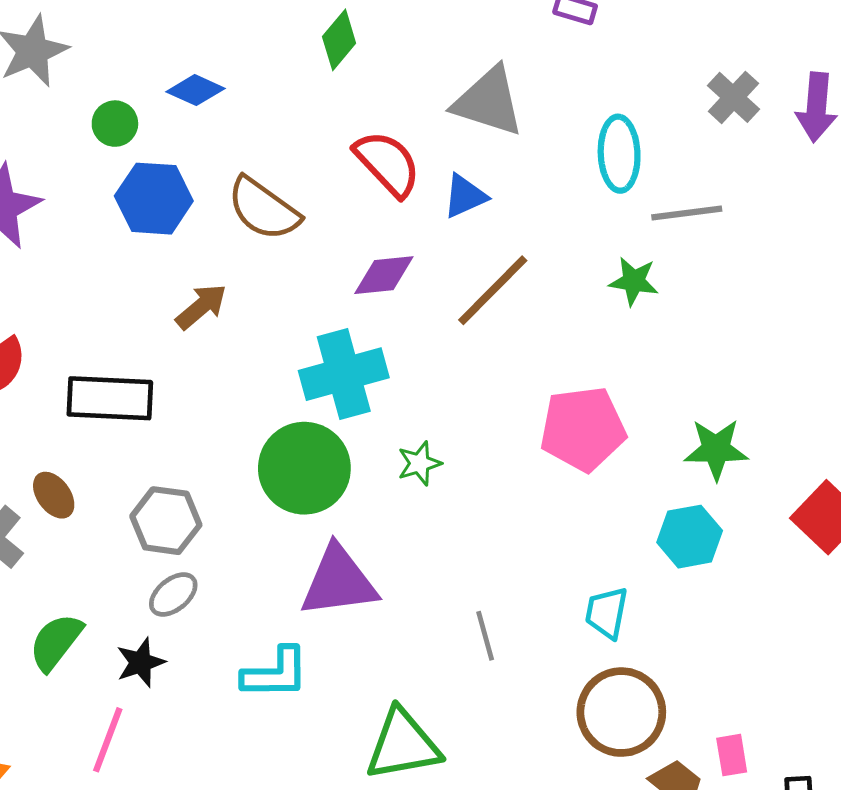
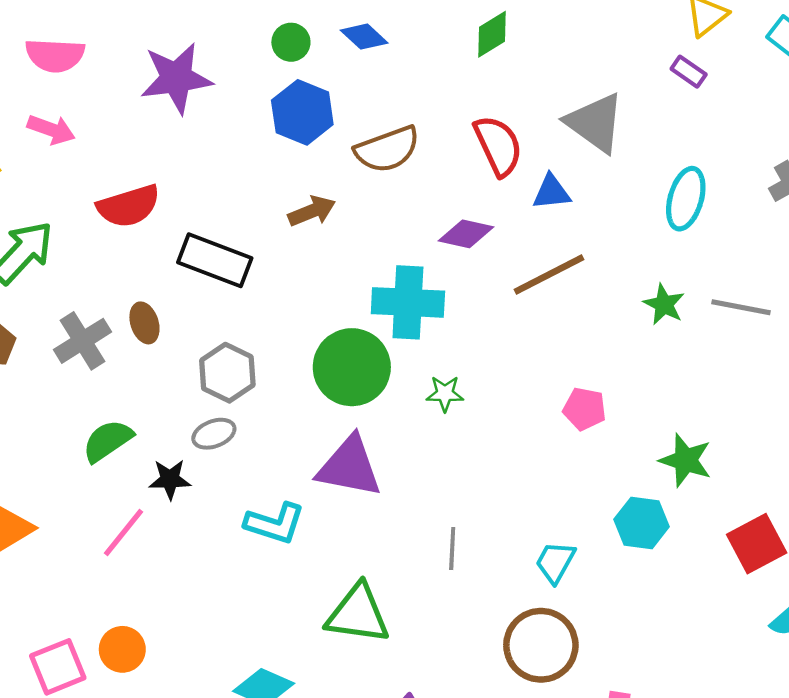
brown semicircle: (263, 209) -> (387, 149), turned -74
gray line: (687, 213) -> (741, 307), moved
pink pentagon: (583, 429) -> (584, 409), size x0.6

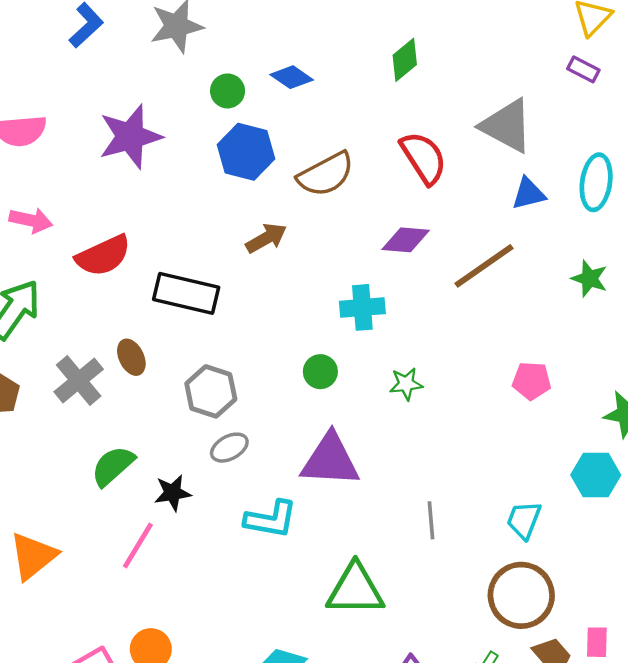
pink arrow: (51, 130) -> (31, 220), moved
blue triangle: (551, 192) -> (528, 194), moved
cyan cross: (408, 302) -> (362, 307), size x0.7
green circle: (352, 367) -> (320, 372), size x0.5
gray ellipse: (214, 434) -> (229, 448), moved

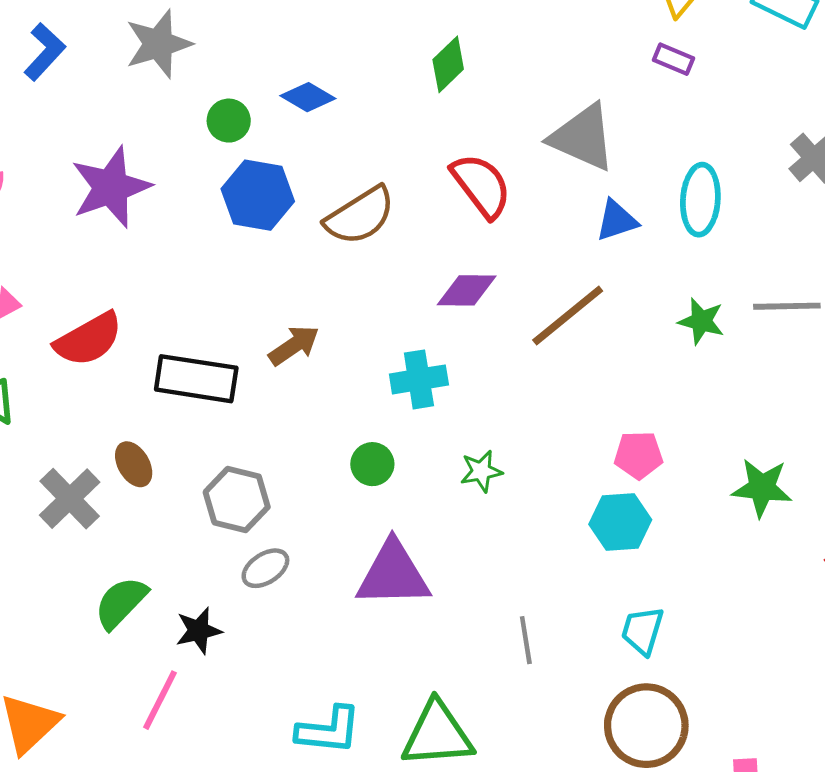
brown arrow: (266, 238) -> (294, 345), moved
cyan hexagon: (596, 475) -> (620, 522), moved
cyan L-shape: (271, 519) -> (329, 730), moved

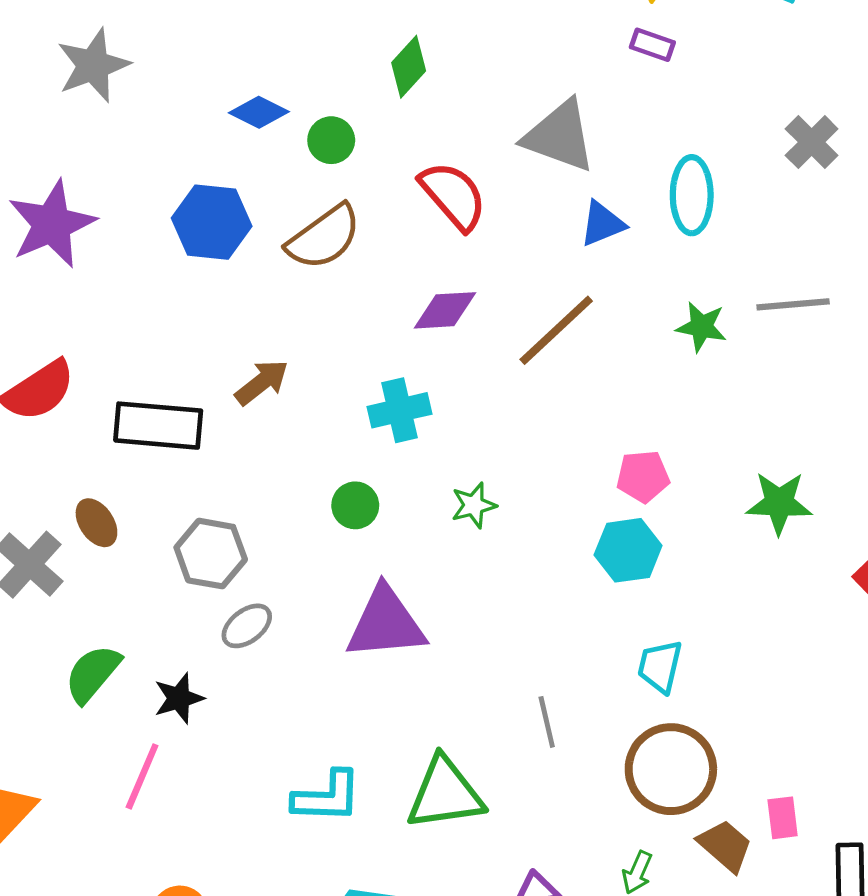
green circle: (229, 121) -> (331, 140), moved
gray line: (526, 640) -> (547, 722), moved

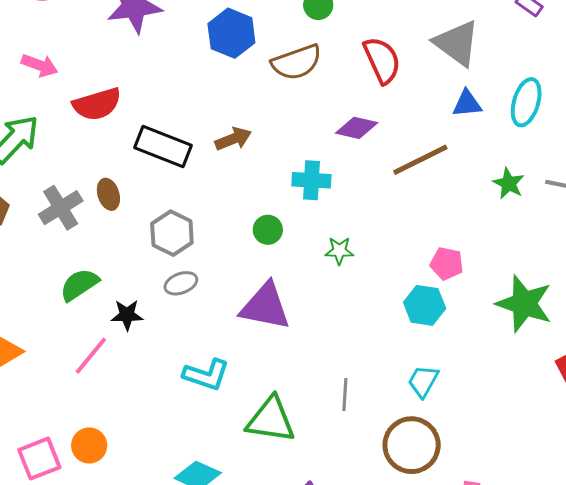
green star: (779, 503) -> (524, 304), size x1.4
cyan L-shape: (327, 797) -> (206, 375), moved

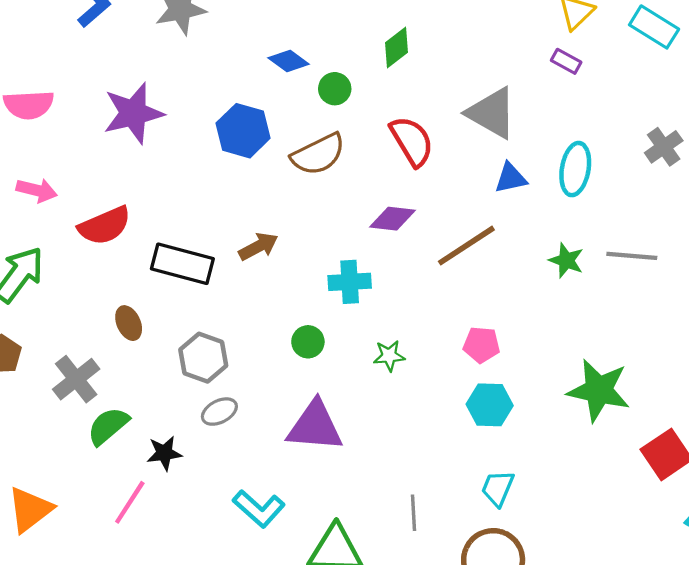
gray cross: (61, 208) -> (76, 379), moved
pink pentagon: (447, 263) -> (481, 345), moved
cyan L-shape: (206, 375) -> (259, 509), turned 30

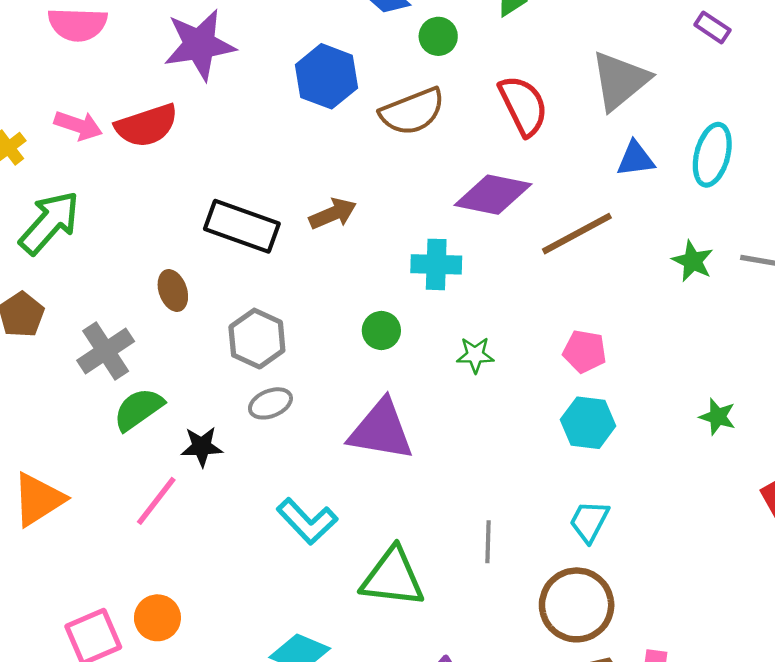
gray triangle: (492, 113) -> (620, 81), turned 46
purple diamond: (393, 219) -> (493, 195), size x1.4
red semicircle: (105, 226) -> (147, 126), moved
green star: (599, 390) -> (718, 417), size x0.5

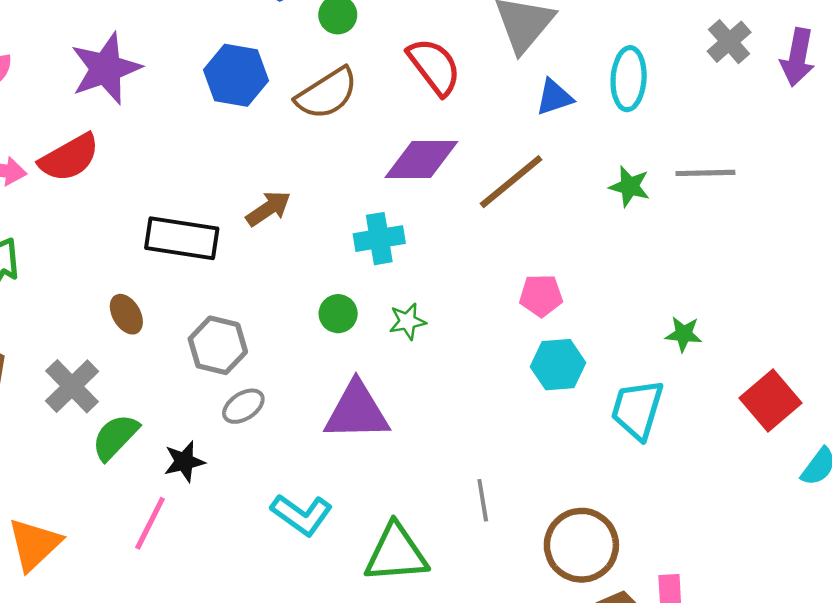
green star: (475, 355) -> (407, 321), moved
cyan trapezoid: (589, 521) -> (637, 409), moved, size x1.4

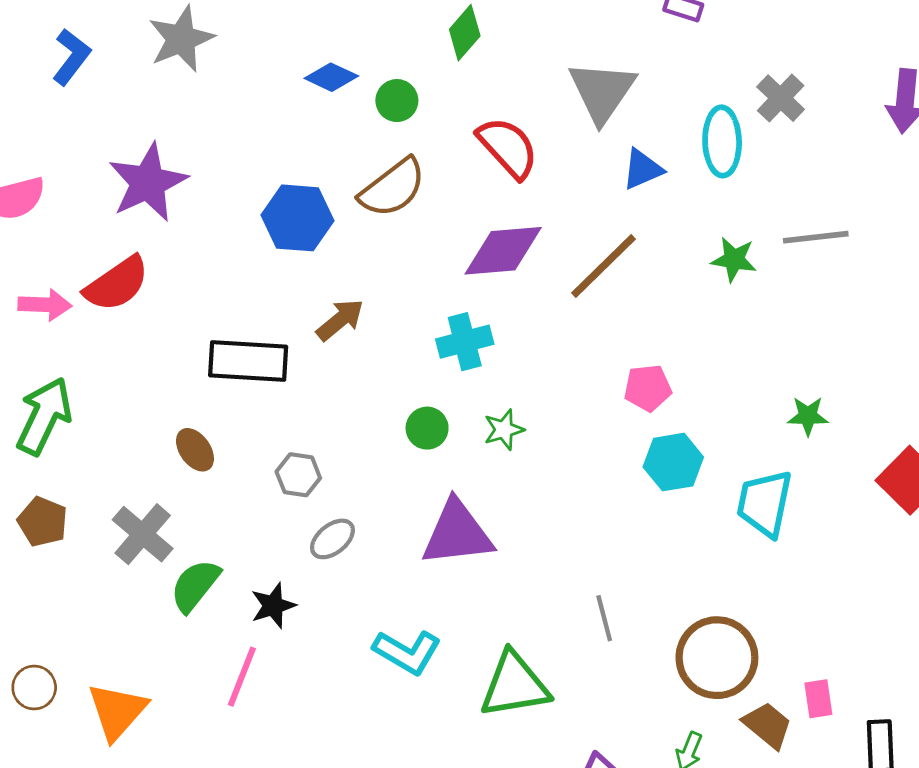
gray cross: (729, 42) -> (781, 98), moved
blue hexagon: (236, 75) -> (297, 218), moved
gray hexagon: (218, 345) -> (298, 475), size x0.7

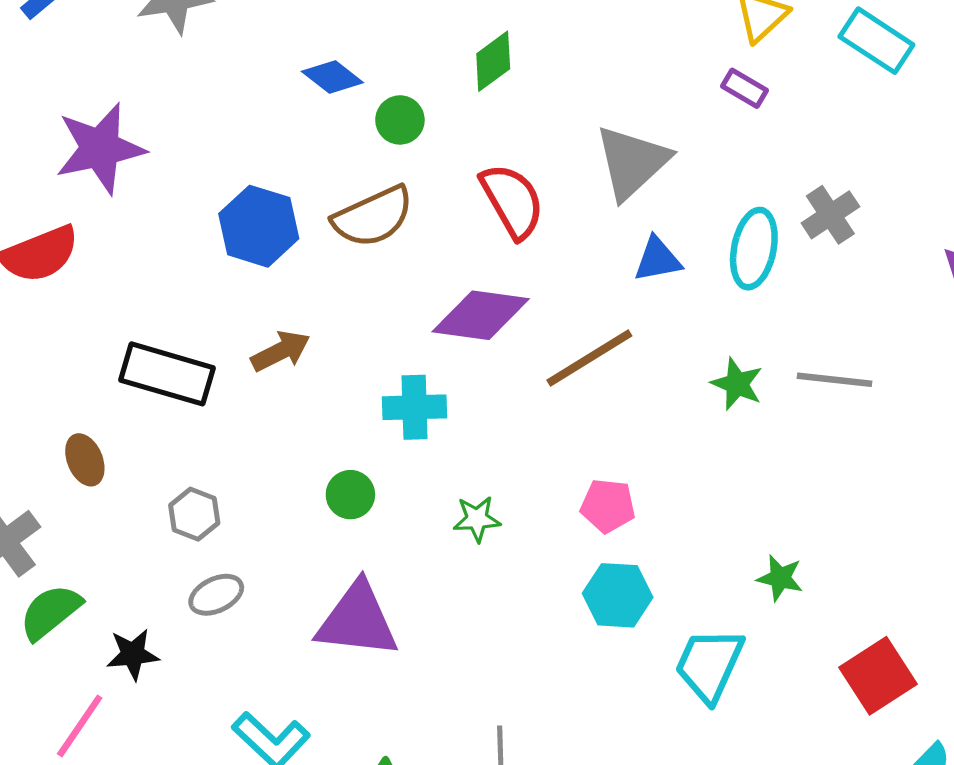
green star: (504, 430) -> (477, 519), moved

